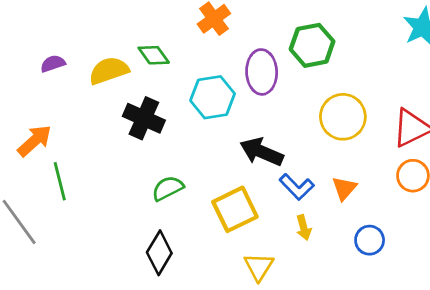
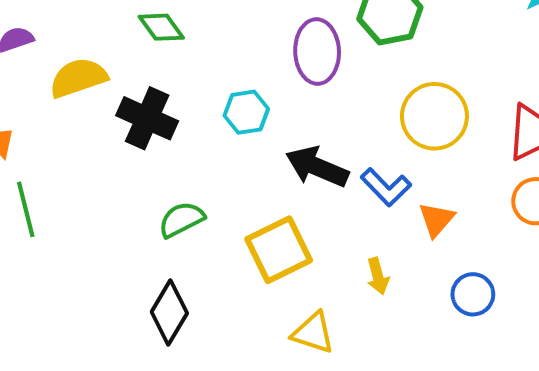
yellow semicircle: (109, 71) -> (78, 78), moved
cyan hexagon: (213, 97) -> (246, 112), moved, size x0.7
blue L-shape: (297, 187) -> (386, 187), moved
yellow triangle: (259, 267) -> (313, 333), turned -44

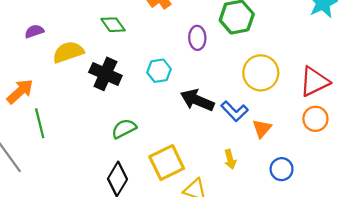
purple ellipse: (317, 52) -> (197, 38), size x0.7
yellow square: (279, 250) -> (167, 163), moved

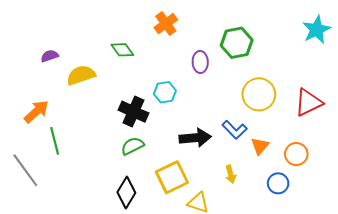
black cross: (105, 74) -> (133, 112), moved
black arrow: (197, 100) -> (195, 138), moved, turned 152
orange circle: (315, 119) -> (296, 154), moved

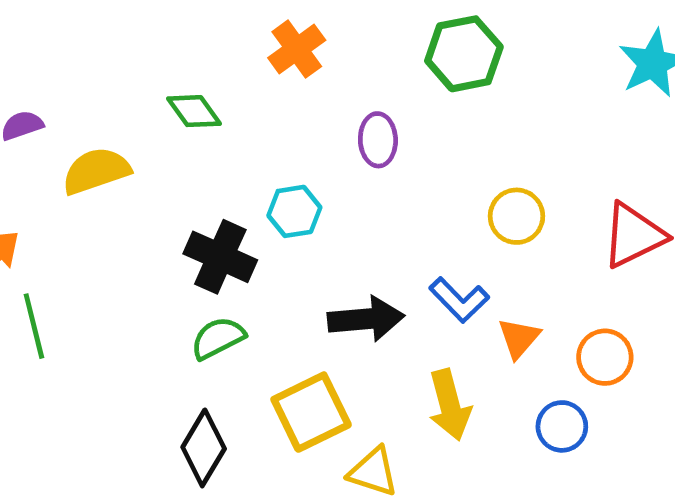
green hexagon: (237, 43) -> (464, 54), moved
yellow circle: (259, 94) -> (516, 216), size x0.7
yellow arrow: (231, 174) -> (450, 405), size x1.6

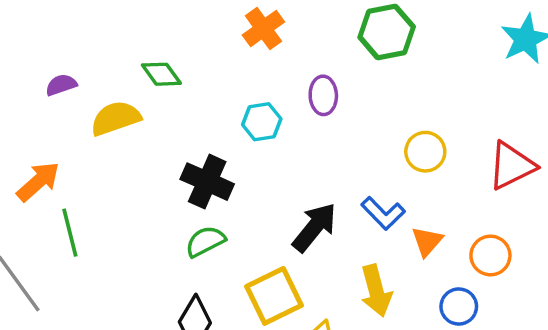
green diamond: (194, 111) -> (161, 74), moved
cyan hexagon: (294, 211) -> (262, 122), moved
black arrow: (366, 319) -> (314, 227), turned -46

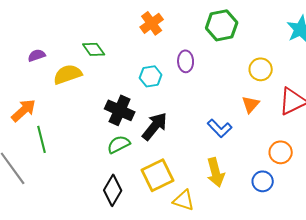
yellow circle: (425, 152) -> (261, 69), moved
black arrow: (314, 227) -> (155, 126), moved
orange triangle: (427, 241) -> (251, 104), moved

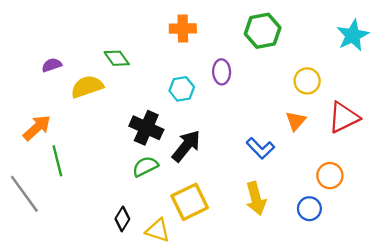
orange cross: (152, 23) -> (183, 29), turned 35
black diamond: (113, 190) -> (122, 219), moved, size x0.7
yellow triangle: (184, 200) -> (158, 230), moved

